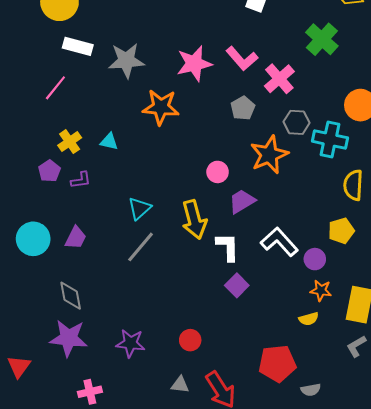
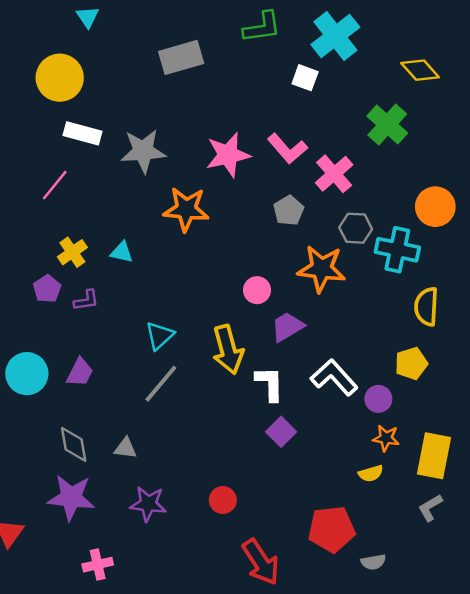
orange star: (269, 155) -> (321, 269), turned 30
gray triangle: (180, 385) -> (125, 448), moved

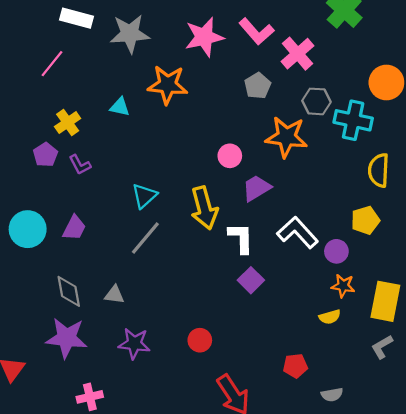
cyan triangle: (122, 252) -> (120, 107), moved
purple L-shape: (86, 300) -> (80, 165), turned 70
red pentagon: (332, 529) -> (295, 366), size x0.6

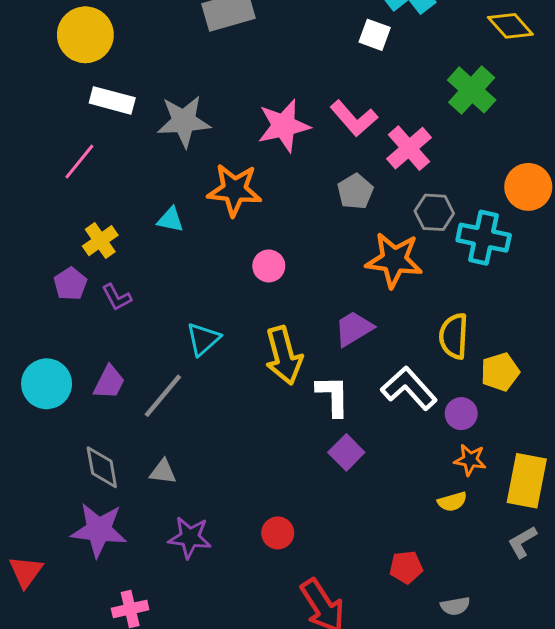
pink circle: (230, 156) -> (269, 266), moved
yellow semicircle: (379, 170) -> (454, 336), moved
gray line: (145, 238) -> (163, 396), moved

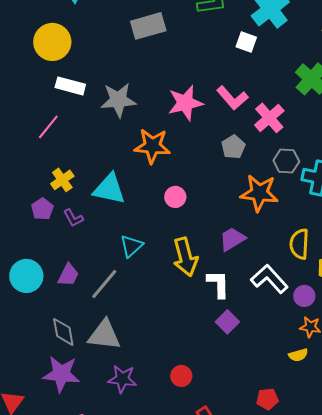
cyan triangle: (170, 220) -> (109, 189), moved, size x1.8
gray triangle: (163, 472) -> (104, 335), size x1.8

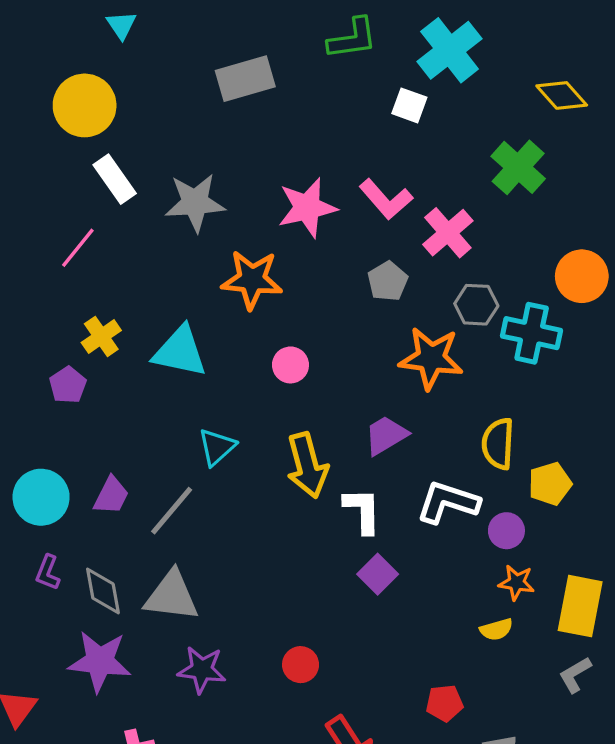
white rectangle: (70, 86) -> (115, 179), turned 40
purple L-shape: (73, 218) -> (48, 573), moved, turned 50
white L-shape: (269, 279) -> (448, 502), turned -30

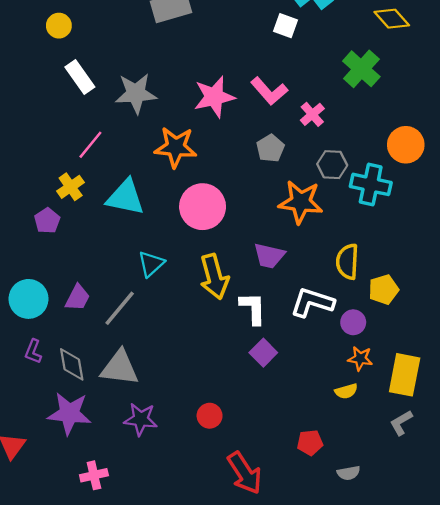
yellow circle: (85, 105) -> (59, 26), size x0.6
pink cross: (448, 233) -> (312, 114), size x0.7
pink line: (78, 248) -> (90, 145), moved
pink circle: (290, 365) -> (203, 207), size x1.8
purple trapezoid: (386, 435) -> (269, 256), turned -136

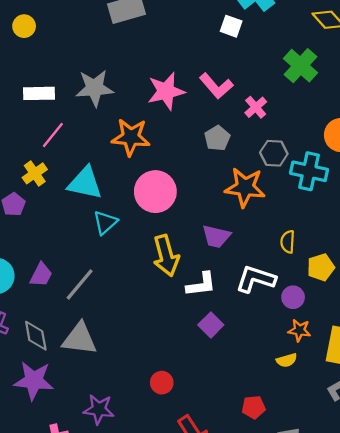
white rectangle: (80, 77) -> (39, 93), moved, turned -56
yellow semicircle: (347, 262) -> (288, 242), size x0.7
cyan triangle: (151, 264) -> (105, 223), moved
white L-shape: (253, 308) -> (201, 284), turned 84
purple star: (141, 419) -> (99, 409), moved

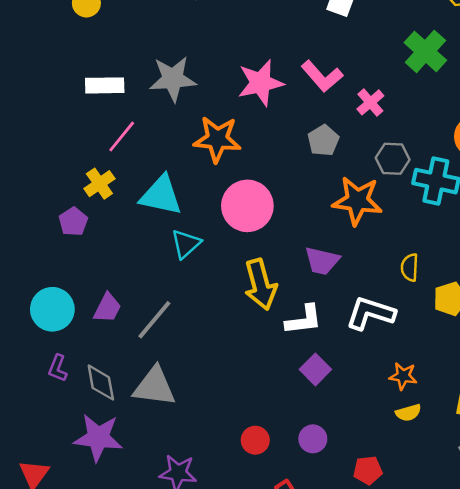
purple circle: (293, 297) -> (313, 439), moved
orange star: (299, 330) -> (403, 376), moved

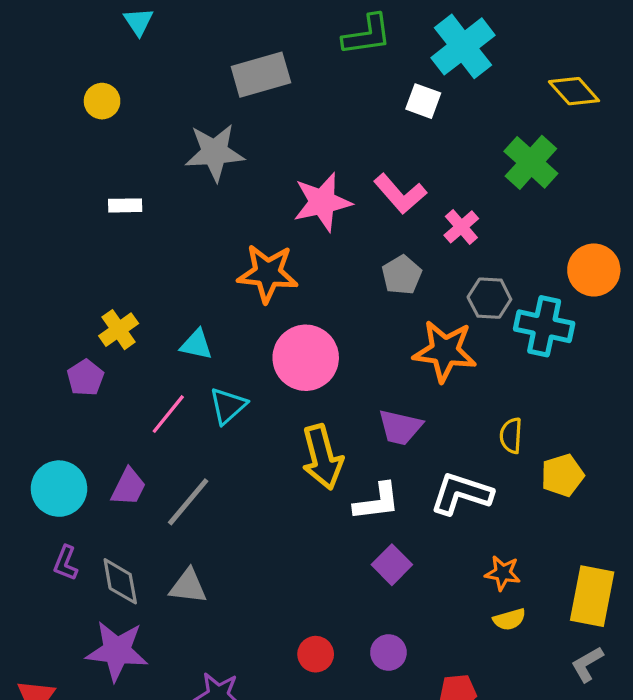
gray star: (173, 79) -> (215, 152), moved
white rectangle: (105, 85) -> (125, 205), size x0.7
pink line: (122, 137) -> (168, 414), moved
cyan triangle: (161, 195) -> (196, 345), size x0.6
gray triangle: (154, 387) -> (188, 586), size x0.7

